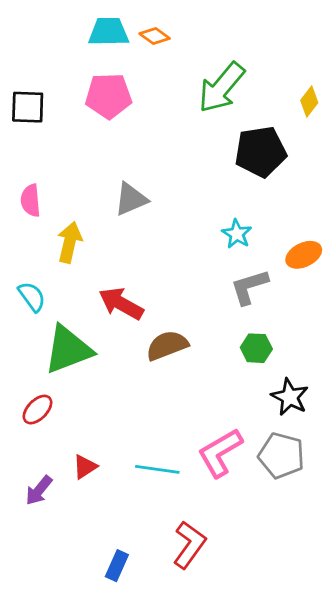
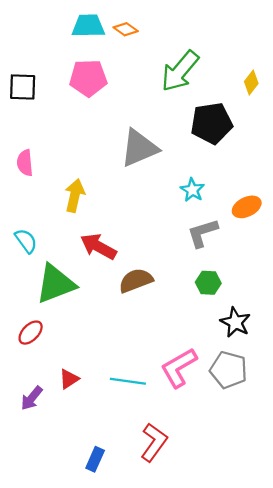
gray triangle: (131, 199) -> (139, 148), moved, size x1.4
yellow arrow: (70, 242) -> (75, 196), moved

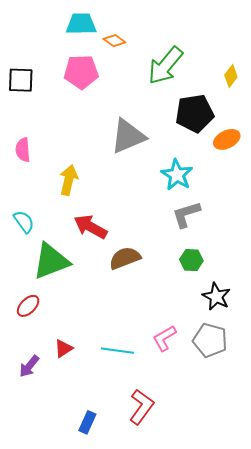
orange diamond: (126, 29) -> (114, 41), moved
cyan star: (192, 190) -> (177, 175), size x1.4
orange ellipse: (247, 207) -> (227, 139), moved
pink L-shape: (179, 368) -> (164, 338), size x0.7

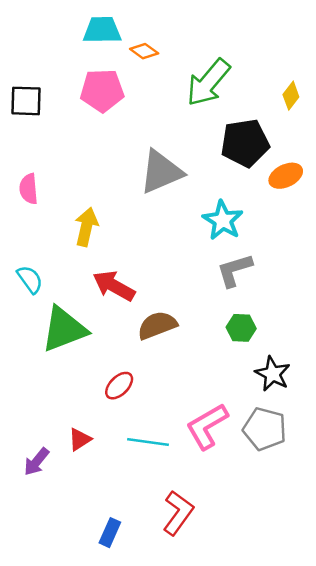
red ellipse: (28, 306) -> (119, 386), moved
pink L-shape: (164, 338) -> (207, 426), size x1.4

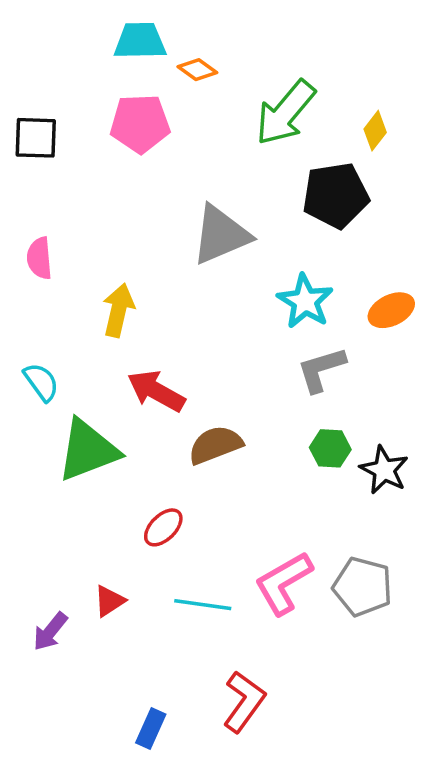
yellow diamond: (291, 96) -> (375, 131), moved
orange ellipse: (286, 176) -> (391, 310), moved
black star: (273, 374) -> (384, 470), moved

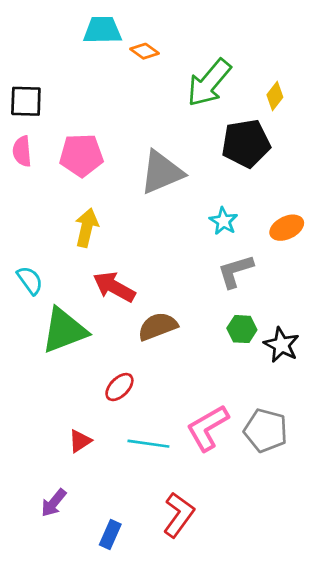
pink pentagon: (140, 124) -> (81, 155), moved
pink semicircle: (39, 258) -> (22, 151), moved
cyan star: (305, 301) -> (224, 221), size x0.7
purple arrow: (50, 632) -> (54, 503), moved

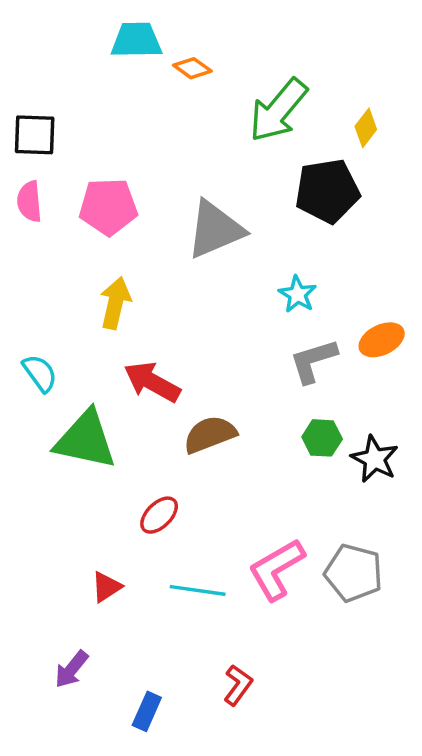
orange ellipse: (287, 228) -> (382, 340), moved
green triangle: (64, 330) -> (85, 440), turned 33
red L-shape: (179, 515) -> (238, 685), size x0.7

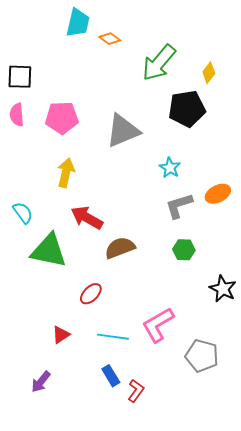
cyan trapezoid: (136, 40) -> (78, 23), turned 104
black star: (375, 459) -> (223, 289), moved
gray pentagon: (354, 573) -> (202, 356), moved
blue rectangle: (147, 711) -> (111, 376), moved, turned -55

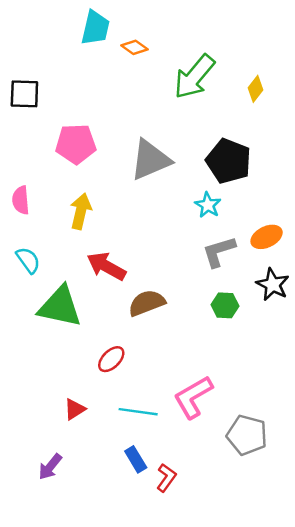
black pentagon: (187, 109) -> (229, 161), moved, turned 30
pink semicircle: (17, 115) -> (21, 200), moved
black star: (223, 289) -> (273, 285), moved

